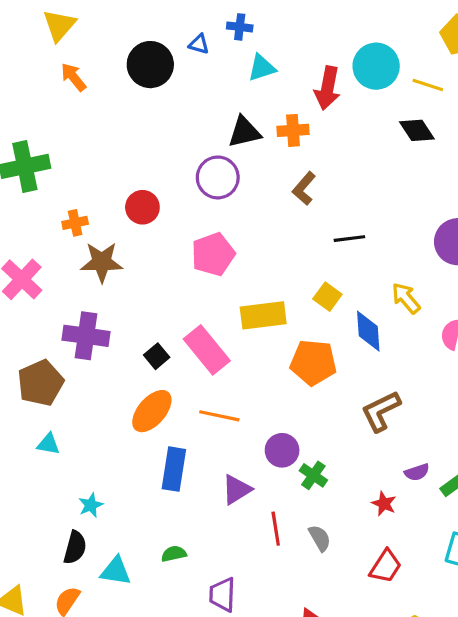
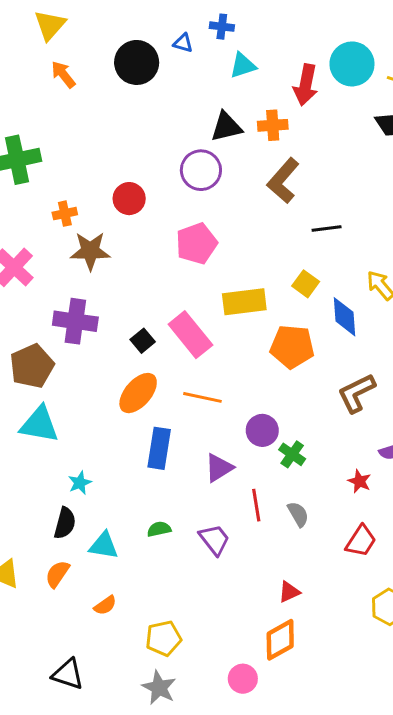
brown L-shape: (304, 188) -> (283, 181), size x1.4
cyan triangle: (48, 444) -> (39, 424), size x1.8
purple trapezoid: (222, 595) -> (214, 540), moved, turned 140

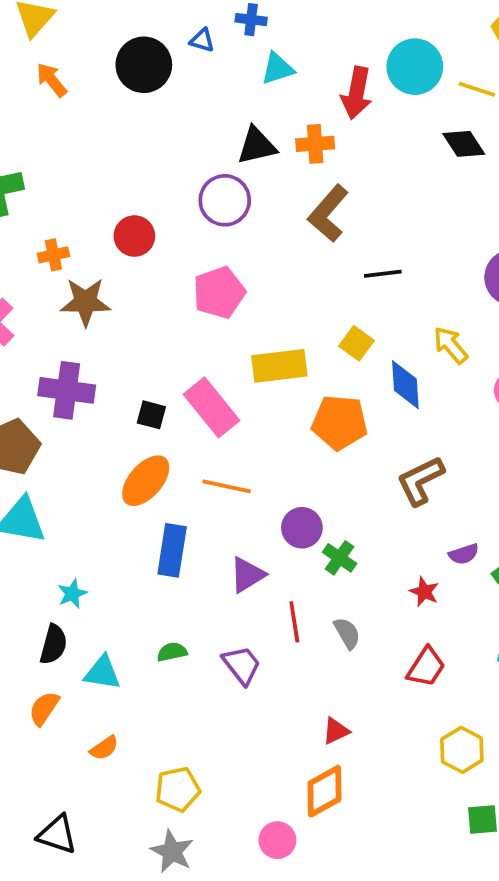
black square: (143, 341) -> (151, 415), turned -35

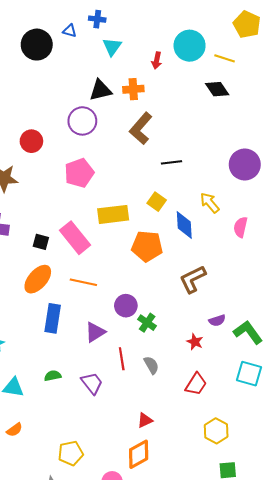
cyan triangle: (277, 69) -> (112, 47), turned -36
red arrow: (356, 93) -> (157, 60), size x0.6
yellow pentagon: (178, 789) -> (71, 453), moved

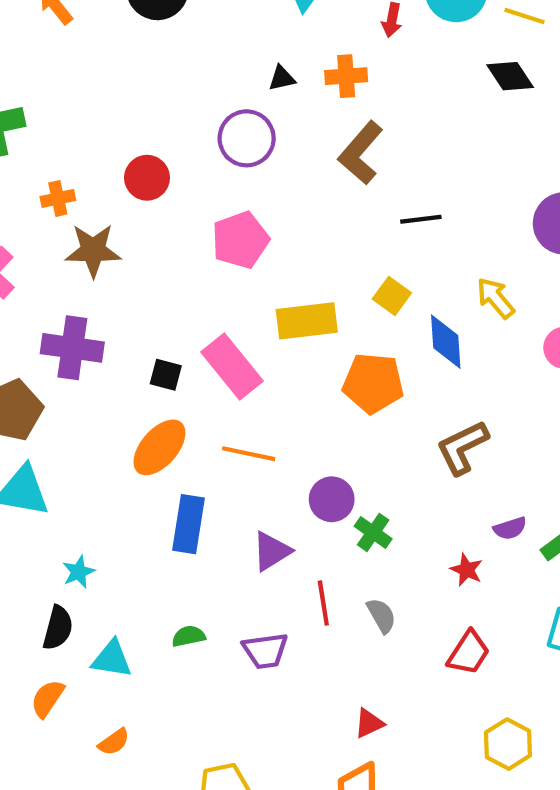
black triangle: (100, 90) -> (282, 78), size x0.6
purple trapezoid: (92, 383) -> (265, 651), turned 120

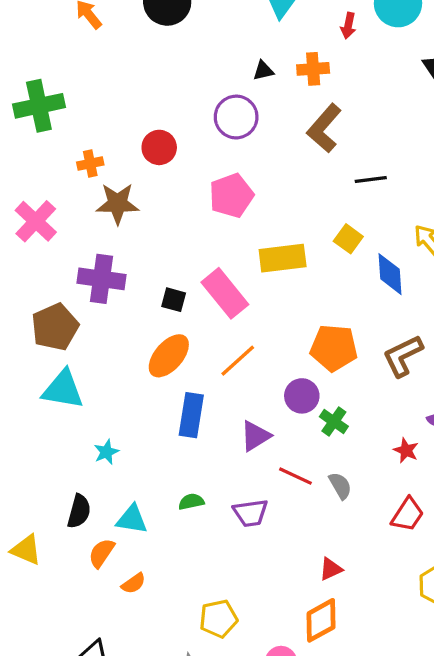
orange pentagon: (373, 383) -> (334, 348), moved
orange line: (249, 454) -> (238, 361), turned -54
red line: (323, 603) -> (295, 476), turned -56
black semicircle: (58, 628) -> (79, 511), moved
orange semicircle: (47, 698) -> (101, 553), moved

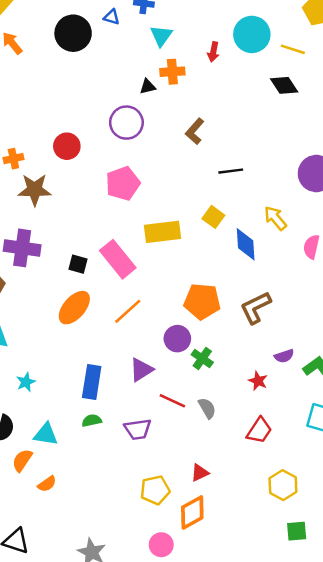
orange cross: (313, 69) -> (172, 72), moved
brown L-shape: (324, 128) -> (195, 131), size x0.7
blue rectangle: (191, 415) -> (92, 382), moved
yellow pentagon: (218, 619) -> (155, 490), moved

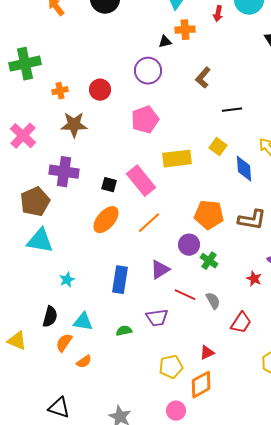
orange cross: (13, 159) -> (60, 91), moved
brown L-shape: (256, 308) -> (252, 220), turned -144
green semicircle: (92, 421) -> (124, 331), moved
red trapezoid: (259, 431) -> (241, 323), moved

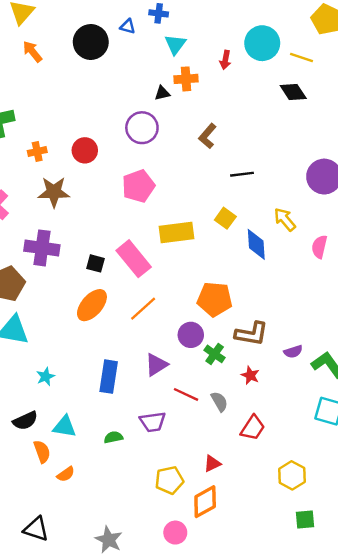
brown L-shape: (252, 220) -> (252, 334), moved
red star: (254, 279) -> (250, 375), moved
black semicircle: (50, 317) -> (25, 421), turned 50
orange semicircle: (64, 343) -> (42, 452), turned 126

